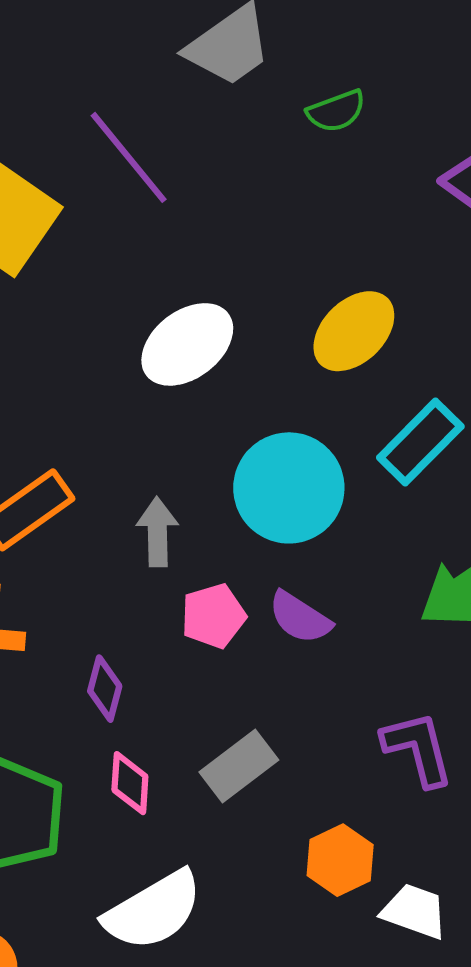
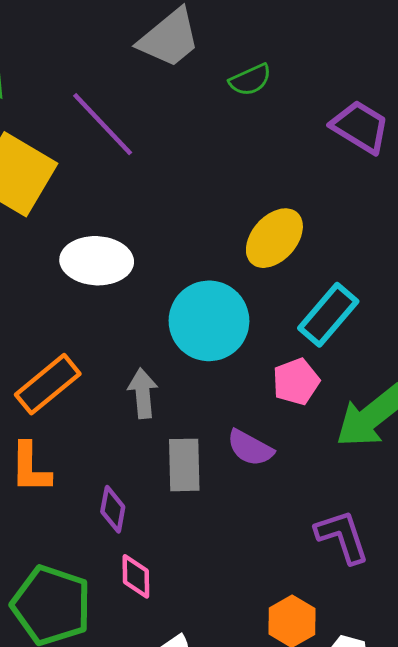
white ellipse: (187, 344) -> (97, 261), moved, turned 44
cyan circle: (289, 488) -> (209, 321), moved
pink pentagon: (213, 616) -> (296, 382), moved
gray rectangle: (239, 766) -> (184, 465), moved, turned -50

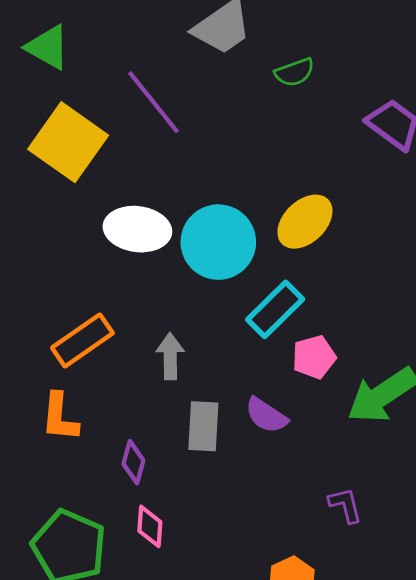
cyan rectangle: (328, 315) -> (275, 309), moved
cyan circle: (209, 321) -> (218, 242), moved
purple L-shape: (342, 537) -> (345, 505), size x0.7

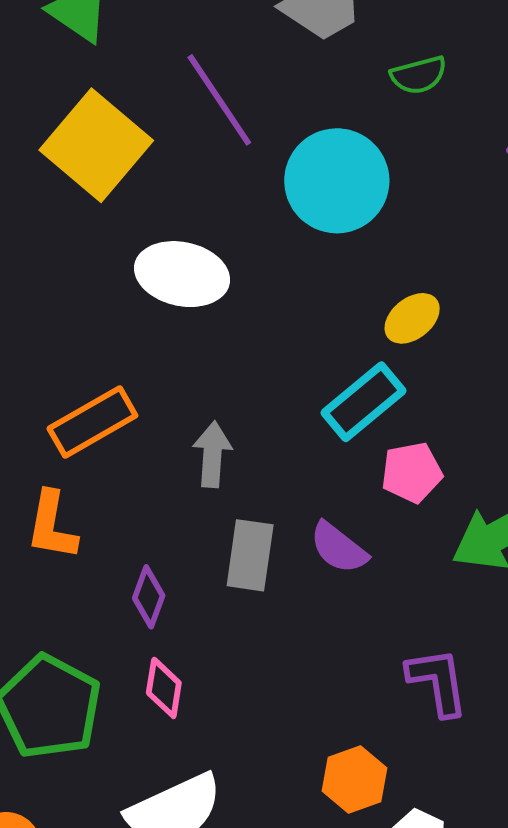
yellow ellipse: (305, 222) -> (412, 318), moved, size x0.7
cyan circle: (218, 242) -> (337, 181), moved
purple L-shape: (345, 505) -> (438, 682), size x1.4

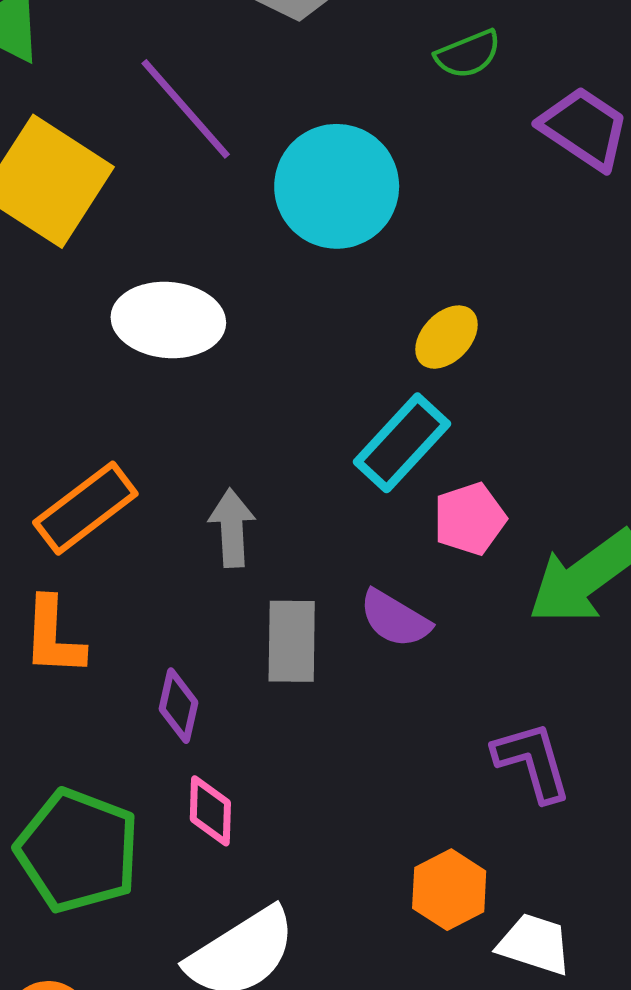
green semicircle: (419, 75) -> (468, 54), moved

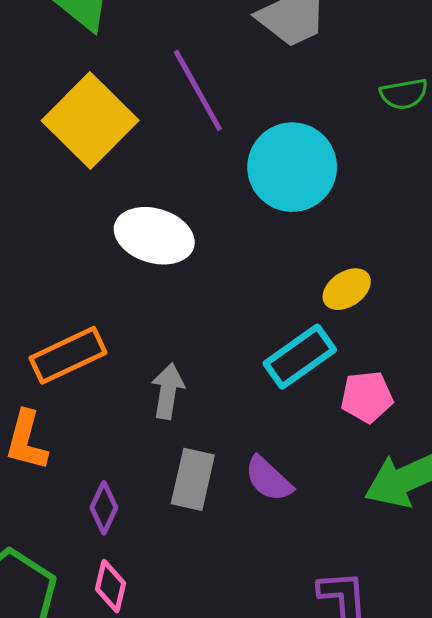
pink pentagon: (470, 519) -> (367, 397), moved

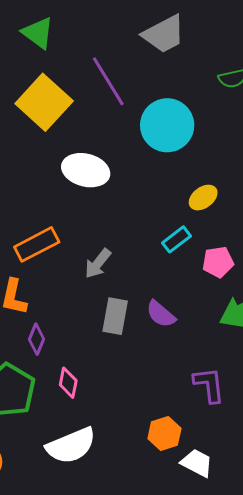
cyan rectangle: (300, 357) -> (177, 239), size x0.7
gray arrow: (168, 391) -> (98, 263), turned -148
purple diamond: (104, 508) -> (36, 339), moved

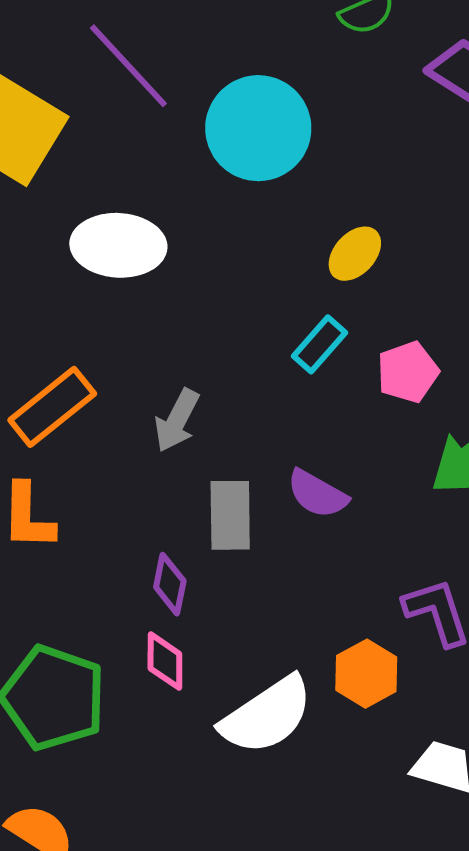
purple diamond: (36, 339) -> (170, 584), moved
orange hexagon: (164, 433) -> (366, 674), moved
white semicircle: (71, 446) -> (267, 715), moved

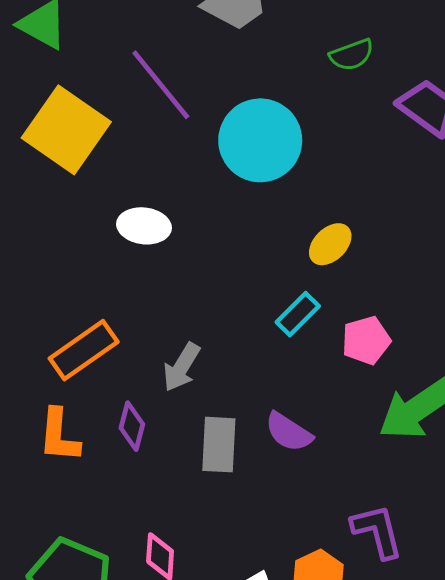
white ellipse: (118, 245) -> (144, 226), size x0.7
purple diamond: (170, 584) -> (132, 426), moved

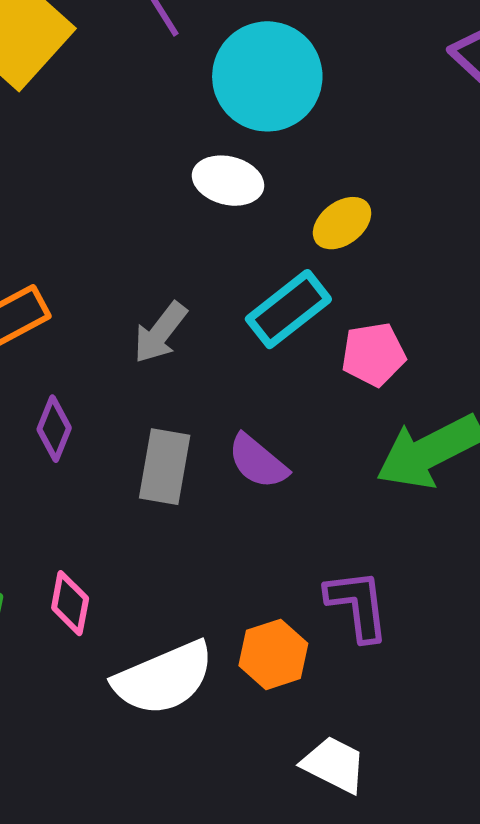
white ellipse: (144, 226) -> (228, 181), moved
cyan rectangle: (298, 314) -> (288, 309), size x1.4
gray arrow: (181, 367) -> (160, 333), moved

